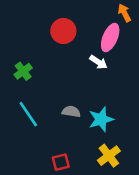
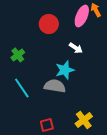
pink ellipse: (110, 38) -> (82, 16), moved
gray semicircle: (71, 112) -> (55, 86), size x1.5
cyan star: (101, 119) -> (65, 70), moved

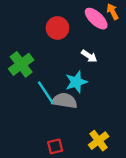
pink ellipse: (82, 16) -> (96, 19), turned -70
green cross: (18, 55) -> (21, 64), size x1.5
cyan line: (22, 88) -> (46, 92), moved

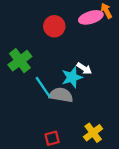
pink ellipse: (96, 19) -> (91, 17), turned -60
white arrow: (89, 56) -> (84, 68), moved

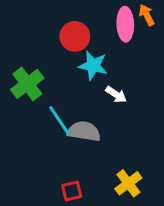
pink ellipse: (91, 17) -> (125, 24), turned -75
cyan star: (72, 77) -> (93, 66), moved, turned 30

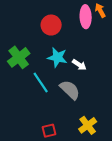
cyan star: (93, 66) -> (57, 57), moved
gray semicircle: (84, 131) -> (70, 90), moved, turned 35

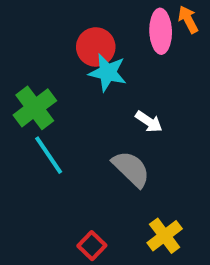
cyan star: (57, 57) -> (108, 73), moved
cyan line: (41, 83) -> (49, 155), moved
red square: (49, 131) -> (92, 246), turned -32

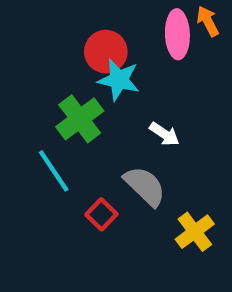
green cross: (35, 108) -> (80, 119), moved
yellow cross: (165, 236) -> (195, 232), moved
red square: (92, 246) -> (101, 214), moved

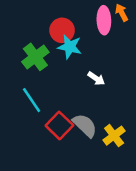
green cross: (80, 119) -> (35, 57), moved
gray semicircle: (145, 186) -> (85, 125), moved
red square: (101, 214) -> (59, 125), size x1.5

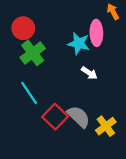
pink ellipse: (104, 20) -> (96, 33), moved
red circle: (62, 30) -> (23, 28), moved
cyan star: (70, 47) -> (79, 44), moved

